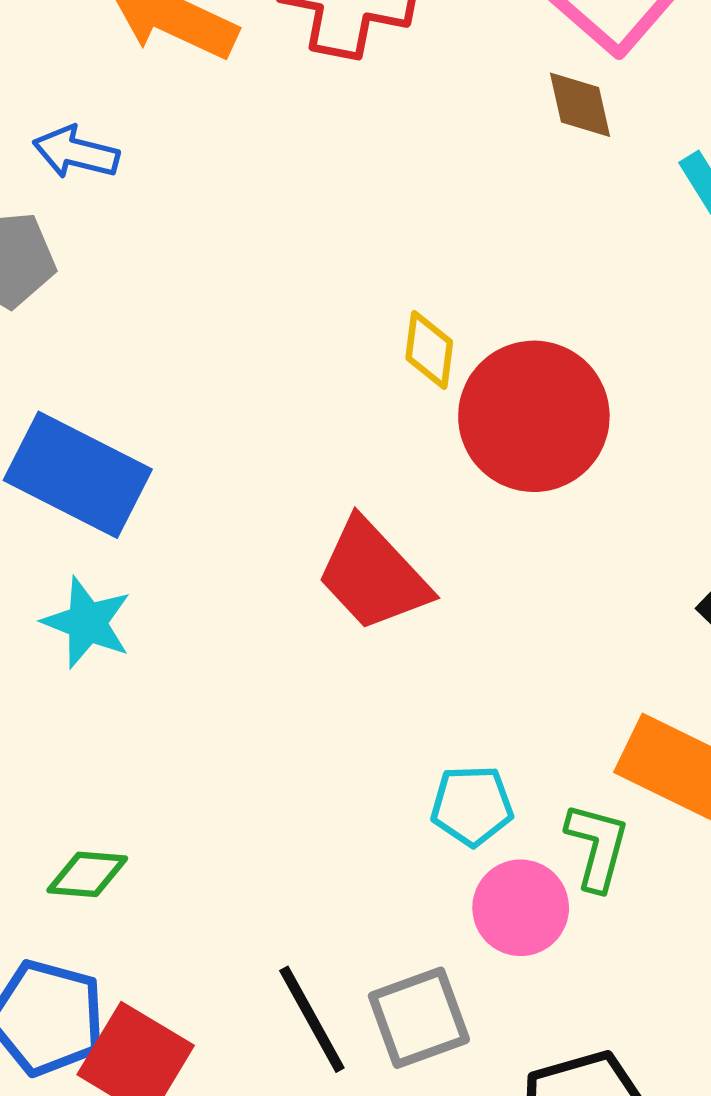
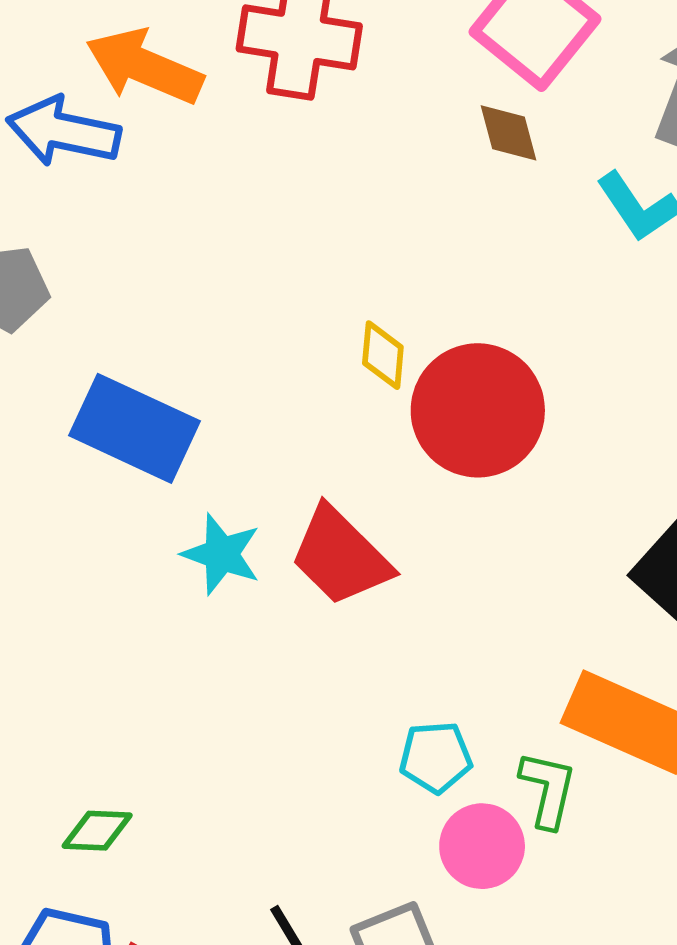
blue arrow: (76, 152) -> (64, 131), moved, size x1.5
blue rectangle: (78, 475) -> (135, 428), moved
cyan star: (87, 623) -> (221, 554), moved

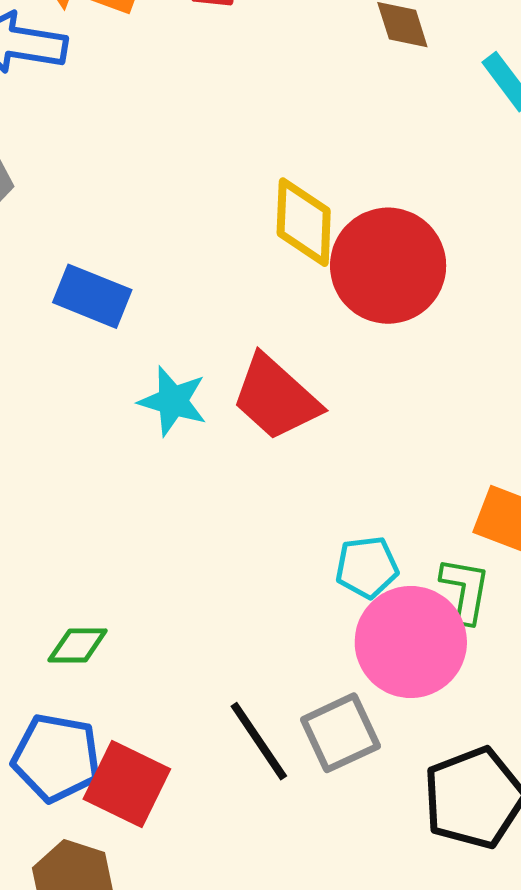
yellow diamond: (383, 355) -> (304, 222), size x1.5
blue rectangle: (135, 428) -> (92, 296), size x0.7
pink circle: (482, 846) -> (411, 642), size x1.5

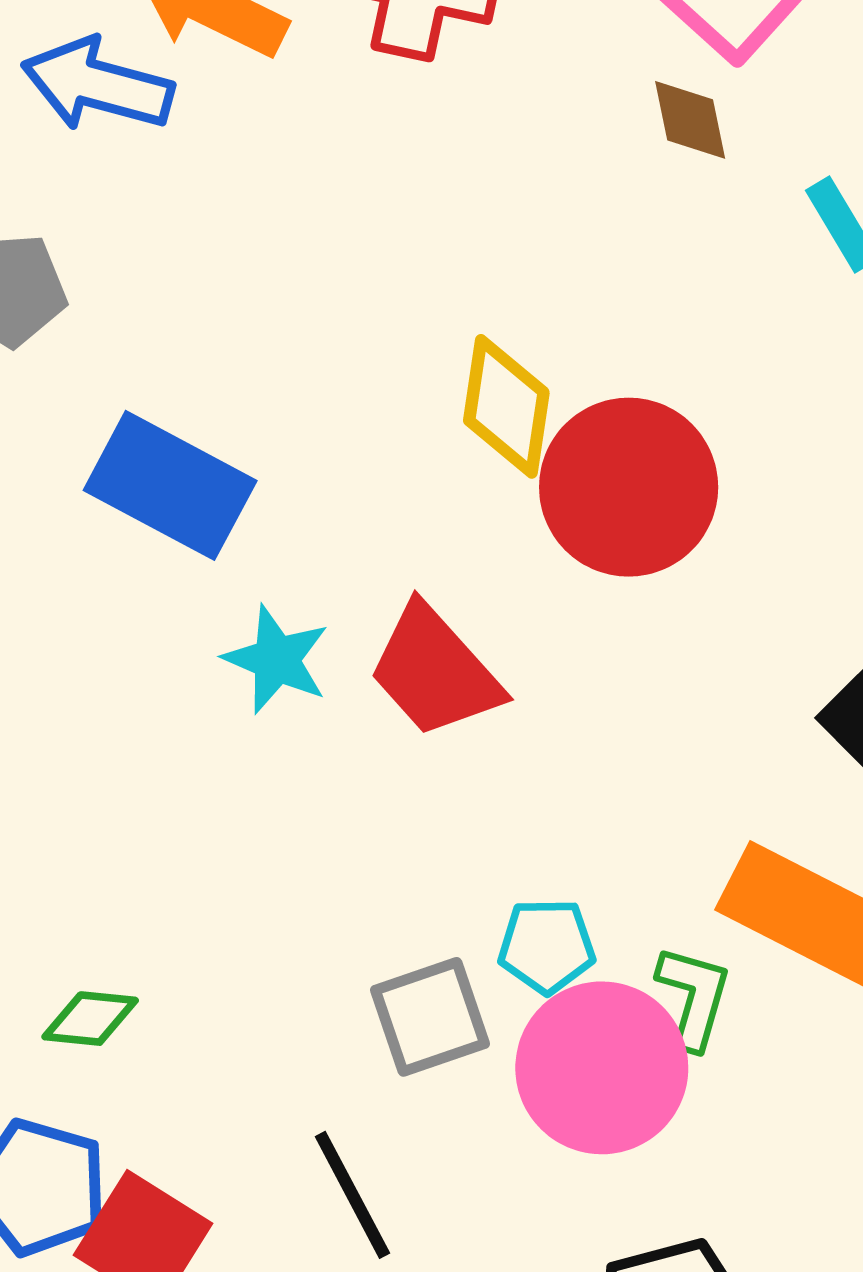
blue rectangle: (92, 296) -> (170, 485), size x1.4
gray square: (340, 733) -> (430, 1017), moved

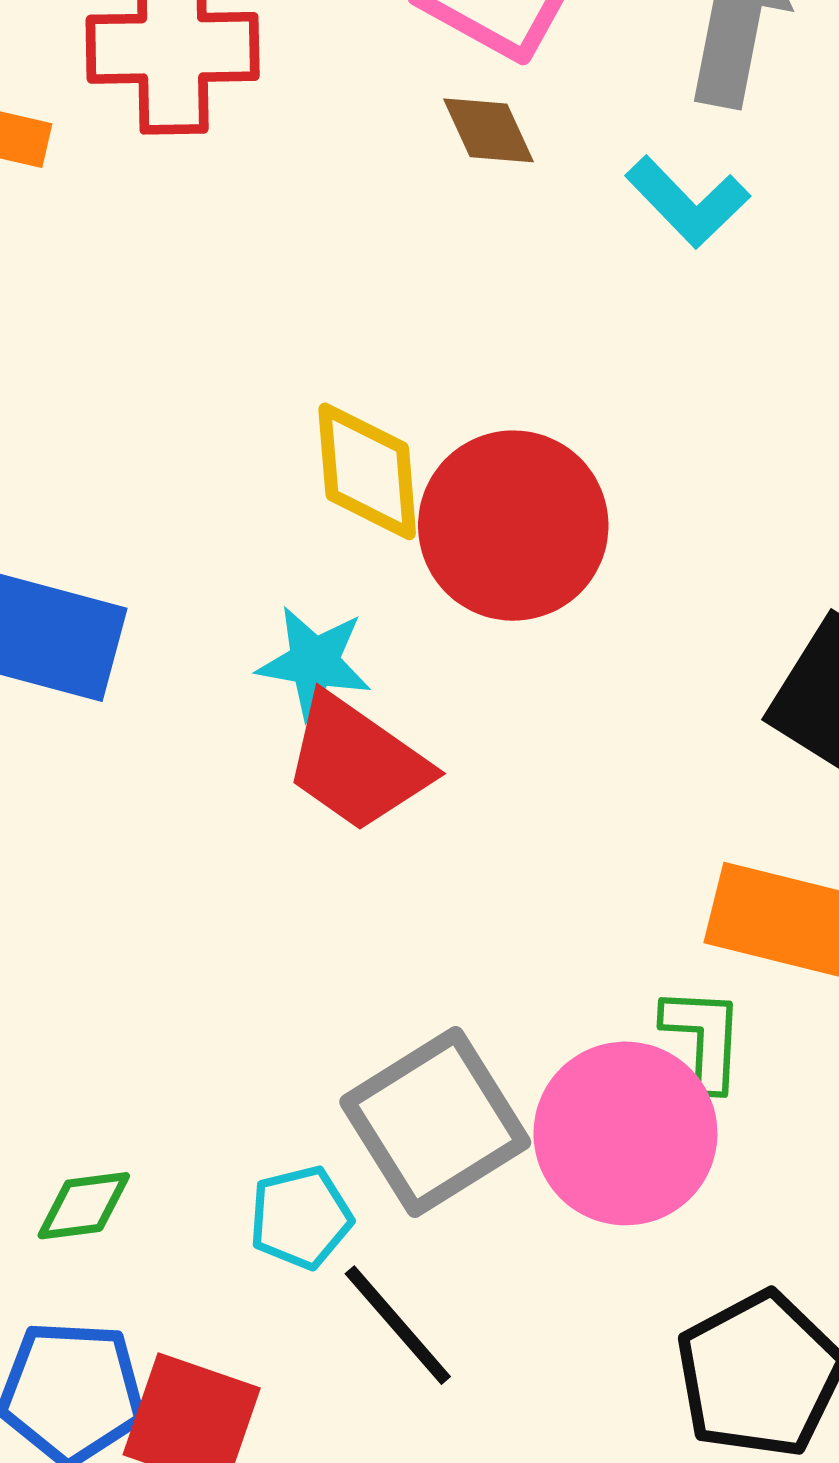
cyan star: (276, 660) -> (314, 662), moved
cyan pentagon: (547, 946) -> (301, 1217), moved
gray square: (430, 1017) -> (435, 1122), size x1.4

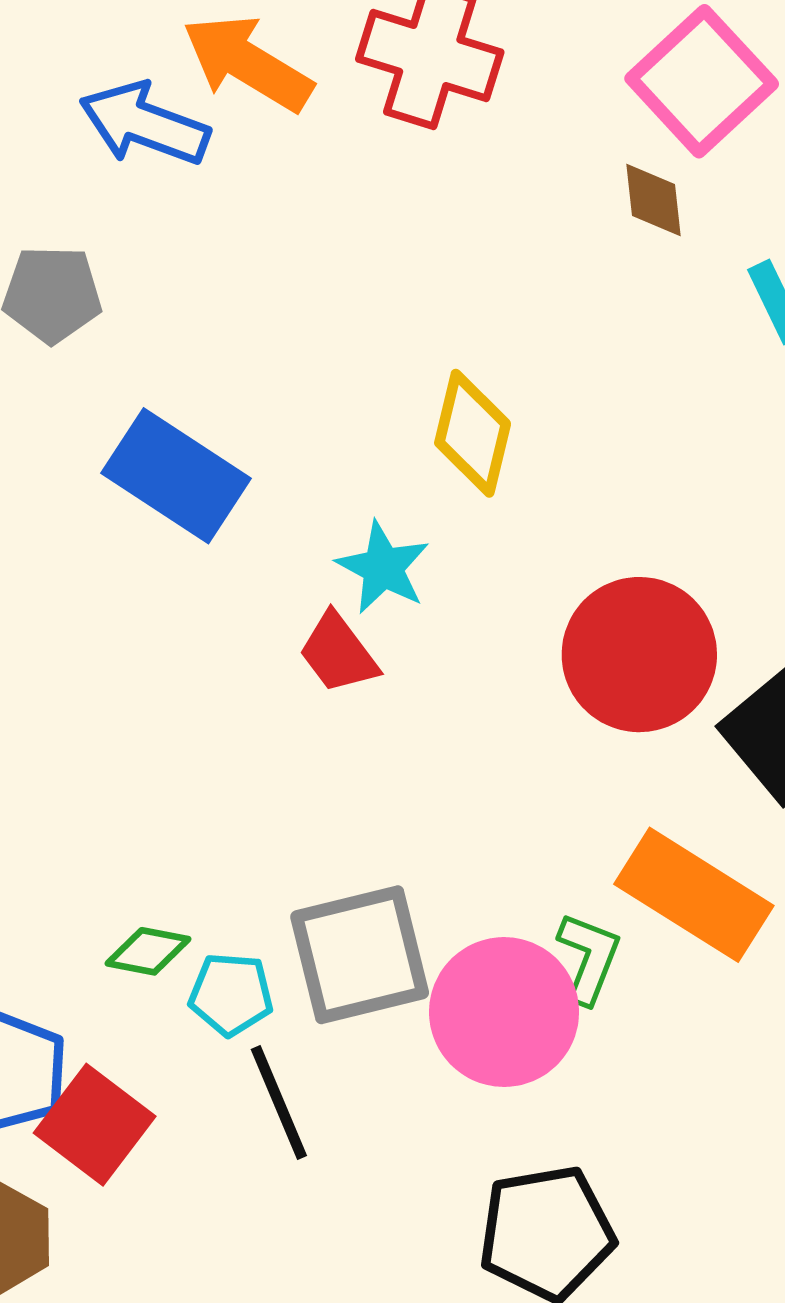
red circle: (513, 526) -> (639, 655), moved
red trapezoid: (357, 763) -> (338, 653), moved, size x0.7
green diamond: (84, 1206) -> (148, 951), moved

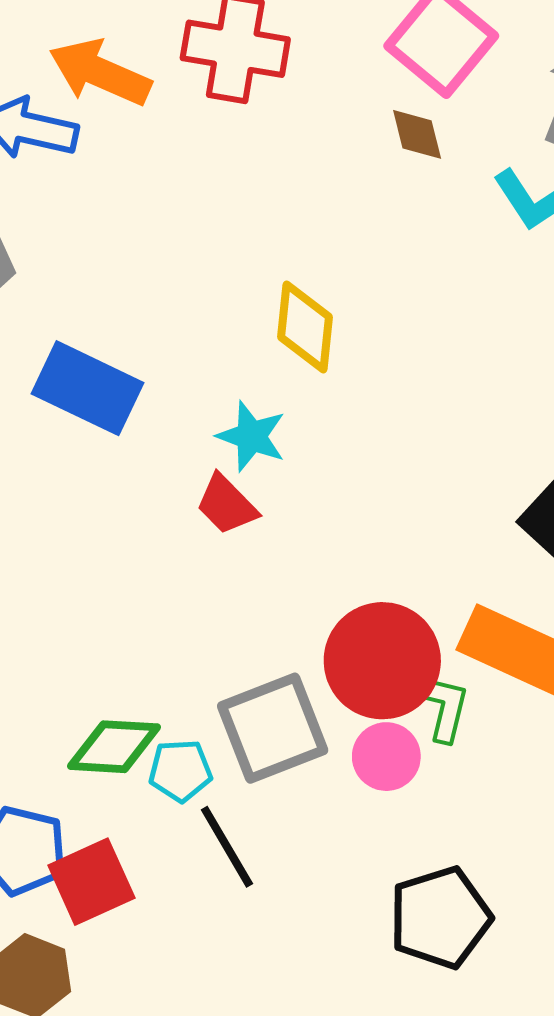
red circle: (639, 655) -> (382, 661), moved
green diamond: (148, 951) -> (114, 747), size x1.5
pink circle: (504, 1012) -> (386, 757), size x0.6
red square: (95, 1125) -> (91, 882), turned 36

